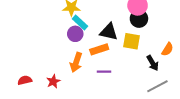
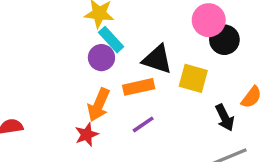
black circle: (139, 19) -> (224, 40), moved
purple line: (104, 72) -> (143, 124), turned -40
red star: (53, 81) -> (87, 135), moved

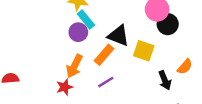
orange rectangle: (139, 87) -> (104, 55), turned -40

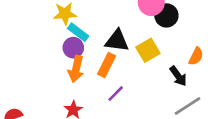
yellow square: (144, 51) -> (148, 50), turned -35
orange arrow: (74, 66) -> (76, 69), moved

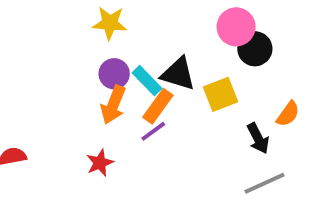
cyan rectangle: (78, 32) -> (147, 81), moved
purple line: (116, 94) -> (153, 131), moved

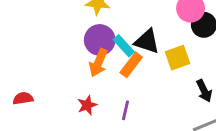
purple circle: (114, 74) -> (100, 40), size x1.4
purple line: (153, 131) -> (126, 110), moved, turned -42

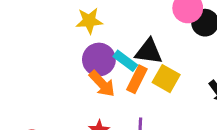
yellow square: (177, 58) -> (166, 79), moved, turned -30
orange arrow: (98, 63) -> (102, 84), turned -56

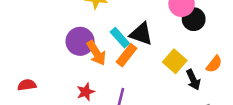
purple circle: (99, 60) -> (80, 41), moved
yellow square: (166, 79) -> (175, 61), moved

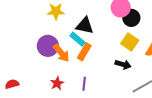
black triangle: (141, 34) -> (85, 26), moved
yellow square: (175, 61) -> (130, 42), moved
black arrow: (193, 80) -> (123, 64), moved, turned -42

